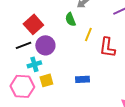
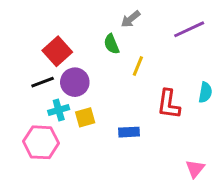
red L-shape: (107, 47) -> (169, 104), moved
yellow square: (46, 80) -> (85, 117), moved

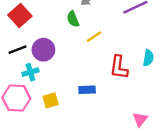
red square: (57, 51) -> (20, 15), moved
yellow line: (138, 66) -> (94, 37), turned 35
yellow square: (85, 117) -> (51, 100), moved

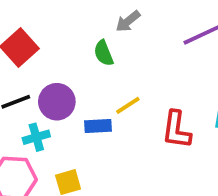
yellow line: (94, 37) -> (128, 105), moved
blue rectangle: (87, 90) -> (98, 126), moved

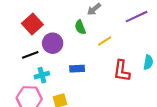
purple circle: (57, 102) -> (53, 43), moved
yellow line: (128, 105) -> (105, 41), moved

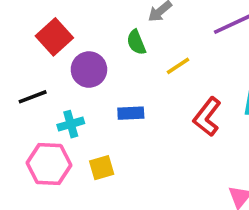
black line: (30, 55) -> (33, 97), moved
red L-shape: (122, 71) -> (207, 117), turned 30

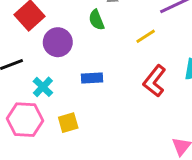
yellow line: (178, 66) -> (146, 36), moved
cyan cross: (71, 124) -> (43, 87), turned -30

